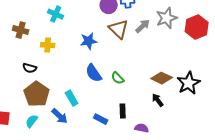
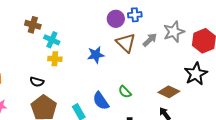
cyan cross: (56, 14) -> (52, 40), moved
brown cross: (21, 30) -> (33, 25), moved
blue semicircle: (94, 73) -> (101, 101), moved
black star: (189, 83) -> (196, 74), moved

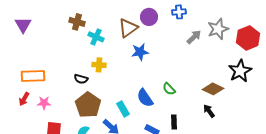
purple circle: (116, 19) -> (149, 17), moved
brown triangle: (126, 43) -> (128, 28), moved, turned 40
yellow cross: (55, 59) -> (99, 65), moved

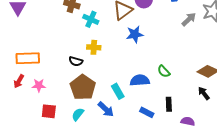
blue semicircle: (145, 98) -> (140, 80), turned 120

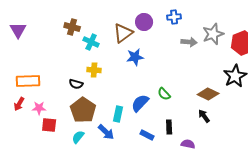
gray arrow: (189, 19) -> (189, 42), turned 49
blue semicircle: (140, 80) -> (140, 103), turned -42
cyan rectangle: (118, 91) -> (118, 114), turned 42
red square: (49, 111) -> (49, 125), moved

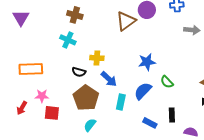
cyan cross: (91, 42) -> (68, 40), moved
blue star: (135, 57) -> (147, 62), moved
red arrow: (19, 104) -> (22, 108), moved
blue arrow: (106, 132) -> (109, 79), moved
cyan semicircle: (78, 137) -> (90, 125), moved

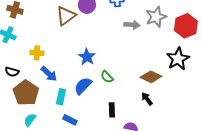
blue star: (147, 62) -> (87, 57), turned -30
black semicircle: (79, 72) -> (12, 72), moved
blue rectangle: (150, 123) -> (70, 120), moved

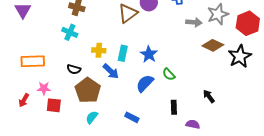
brown diamond: (151, 77) -> (213, 45), moved
cyan rectangle: (61, 97) -> (123, 53), moved

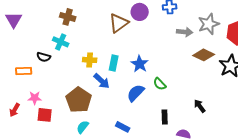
orange rectangle: (33, 61) -> (24, 71), size x0.7
black semicircle: (74, 69) -> (44, 57), moved

